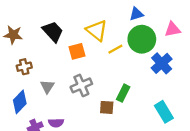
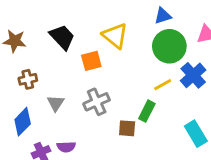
yellow line: (115, 49) -> (163, 85), moved

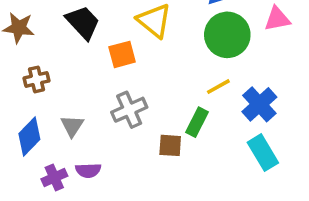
blue cross: (193, 75) -> (259, 104), moved
gray triangle: (56, 103) -> (72, 126), moved

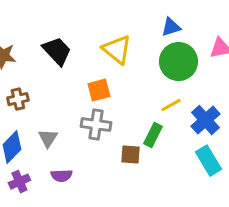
orange square: (122, 54) -> (99, 90), moved
gray cross: (129, 110) -> (96, 125), turned 32
purple cross: (54, 177) -> (19, 182), moved

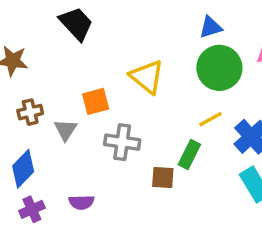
yellow triangle: (117, 50) -> (147, 77), moved
black trapezoid: (57, 51) -> (76, 24), moved
orange square: (99, 90) -> (96, 101), moved
gray triangle: (48, 138) -> (66, 130), moved

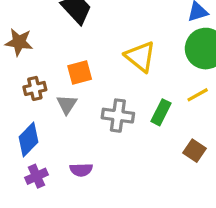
orange square: (96, 101) -> (80, 72), moved
green rectangle: (189, 155) -> (161, 112), moved
brown square: (163, 178) -> (194, 151), moved, turned 30

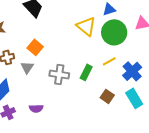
yellow triangle: (140, 57) -> (86, 26), moved
orange square: (80, 72) -> (35, 47), turned -35

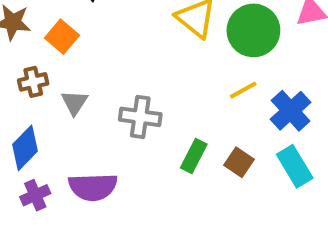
orange square: (35, 47) -> (62, 37), moved
green rectangle: (86, 72) -> (194, 156), moved
purple semicircle: (36, 108) -> (93, 187), size x1.6

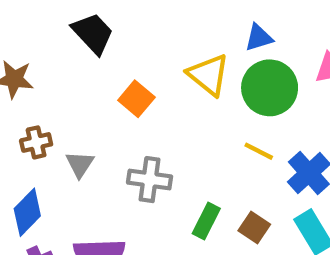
orange square: (62, 37) -> (136, 99), moved
yellow line: (243, 90) -> (259, 151), turned 56

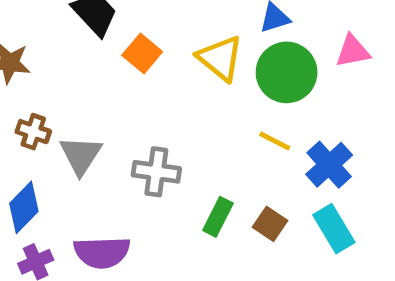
orange square: (136, 99) -> (142, 53), moved
brown cross: (36, 142) -> (33, 132), turned 32
gray triangle: (80, 164) -> (81, 155), size x1.4

